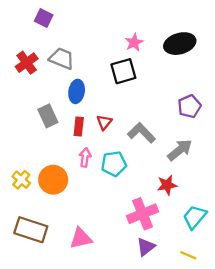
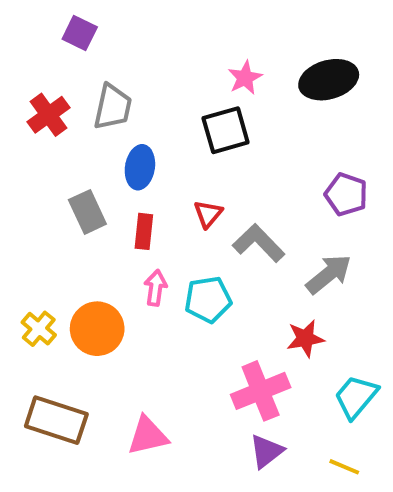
gray trapezoid: (62, 58) -> (113, 107), turned 80
purple pentagon: (189, 106) -> (346, 194), turned -30
red triangle: (104, 122) -> (208, 214), moved

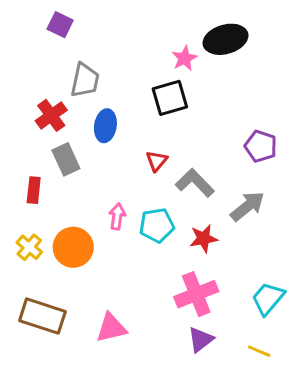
black ellipse: (329, 80) -> (226, 39), moved
red cross: (49, 115) -> (51, 115), moved
red rectangle: (144, 231) -> (34, 190), moved
red star: (305, 338) -> (204, 238), moved

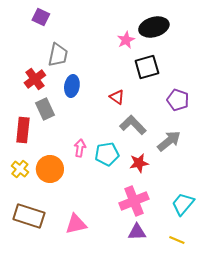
black square: (170, 98) -> (147, 67), moved
red triangle: (157, 161) -> (117, 97), moved, turned -35
red rectangle: (34, 190) -> (23, 130), size x1.4
purple triangle: (201, 339) -> (137, 232), turned 36

